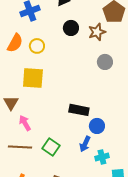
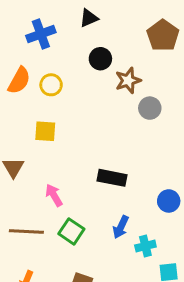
brown star: (97, 32) -> (128, 80), moved
yellow square: (33, 78) -> (45, 131), size x0.7
pink arrow: (25, 123) -> (54, 195), moved
blue circle: (97, 126) -> (169, 201), moved

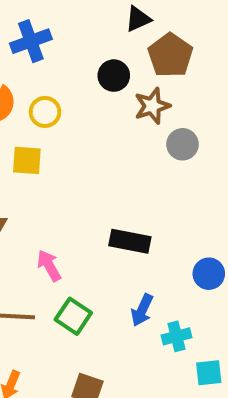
black triangle: (89, 18) -> (138, 19), moved
brown pentagon: (163, 35) -> (170, 55), moved
yellow square: (45, 131) -> (27, 160), moved

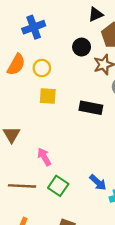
yellow square: (27, 160) -> (48, 96), moved
black rectangle: (130, 241) -> (91, 108), moved
blue arrow: (142, 310) -> (98, 182), turned -72

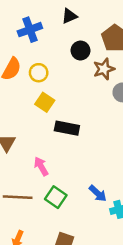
black triangle: (96, 14) -> (69, 16), moved
yellow square: (48, 96) -> (45, 102), turned 30
black rectangle: (91, 108) -> (67, 128), moved

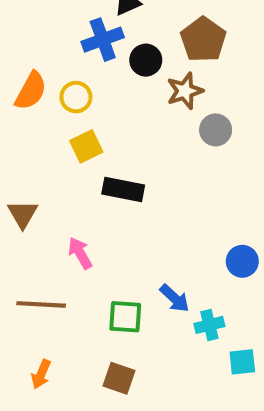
blue cross: (30, 30) -> (103, 40), moved
yellow square: (45, 102) -> (86, 146), turned 30
green square: (56, 197) -> (125, 317), moved, turned -30

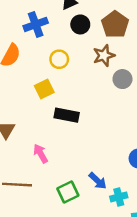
blue cross: (103, 40) -> (36, 24), moved
black circle: (146, 60) -> (80, 24), moved
yellow circle: (76, 97) -> (59, 59), moved
green square: (125, 317) -> (68, 192), turned -30

